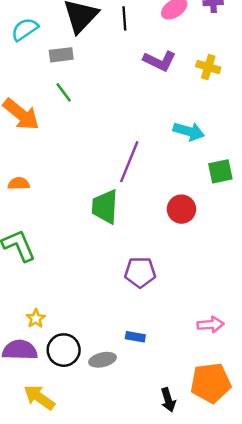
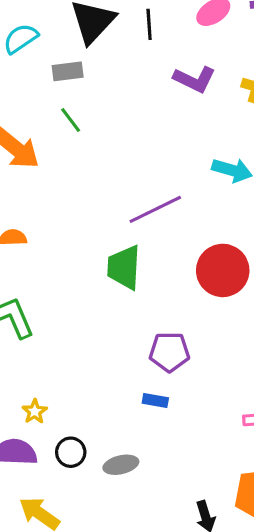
purple line: (129, 162) -> (155, 209), turned 42
red circle: (181, 209) -> (223, 270), size x1.4
blue rectangle: (135, 337) -> (155, 401), moved
black circle: (64, 350) -> (71, 452), size x0.7

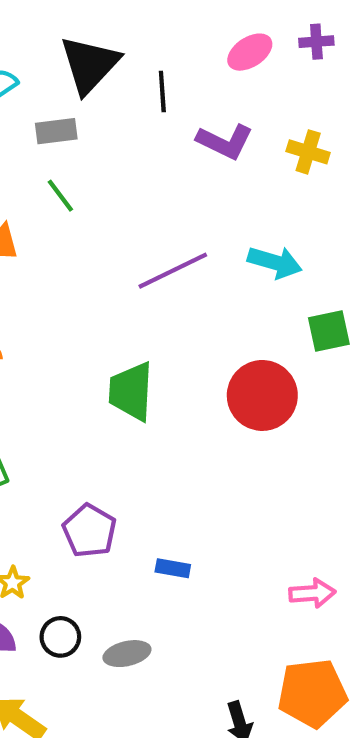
black line: (149, 24) -> (162, 92), moved
purple line: (155, 209) -> (173, 271), moved
purple pentagon: (169, 352) -> (90, 531), moved, turned 30

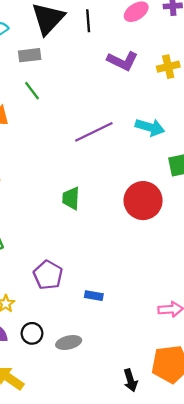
black line: (162, 92) -> (88, 21), moved
yellow cross: (308, 152) -> (168, 67), turned -30
green trapezoid: (131, 391) -> (71, 198), size x0.7

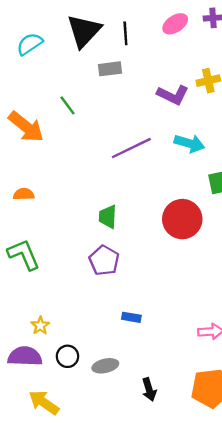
gray rectangle: (30, 55) -> (110, 69), moved
purple L-shape: (122, 61) -> (173, 95), moved
purple pentagon: (48, 275) -> (104, 260), moved
black arrow: (130, 380) -> (149, 389), moved

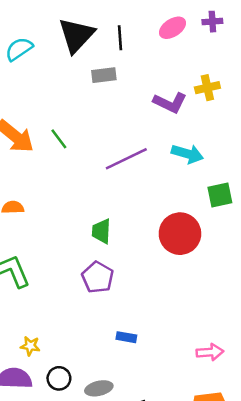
green line: (67, 105) -> (59, 139), moved
yellow star: (40, 326) -> (30, 346), turned -30

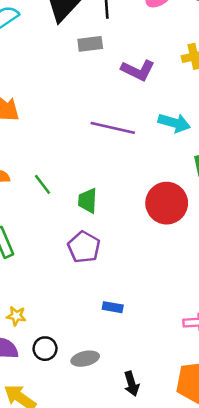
purple L-shape: (170, 103) -> (138, 70), moved
green line: (59, 139) -> (43, 184), moved
purple line: (126, 159) -> (113, 128), turned 39

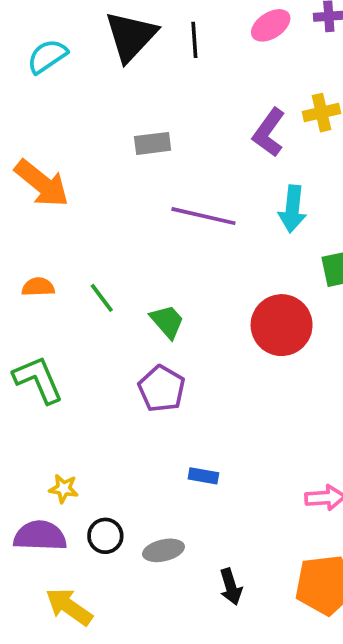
gray rectangle: (90, 44) -> (153, 143), moved
purple L-shape: (138, 70) -> (269, 133), moved, turned 100
cyan arrow: (174, 123) -> (292, 209), turned 80
green trapezoid: (88, 201) -> (167, 321), turned 136

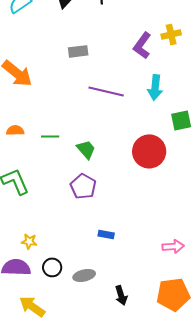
green line: (102, 298) -> (50, 136), turned -54

